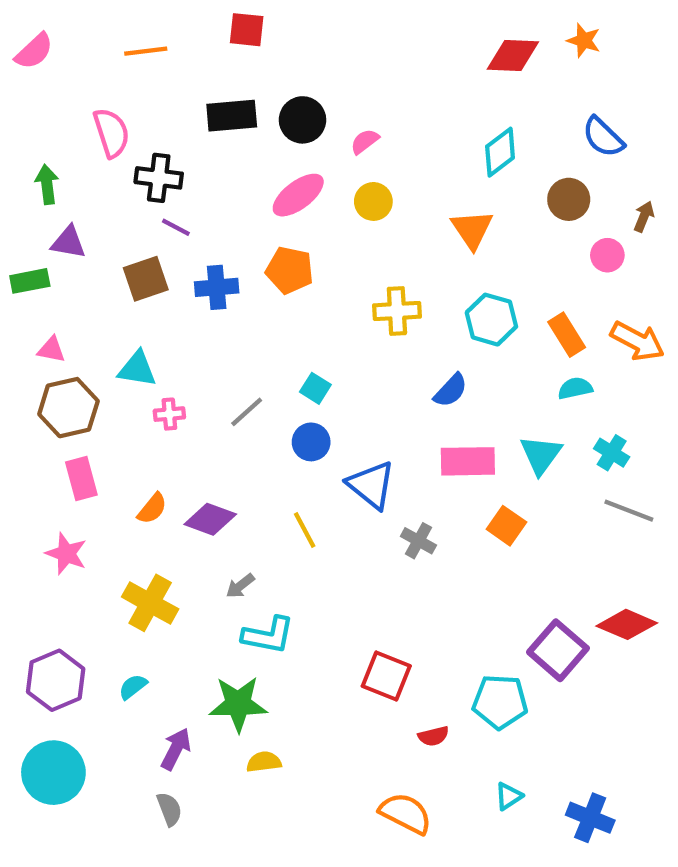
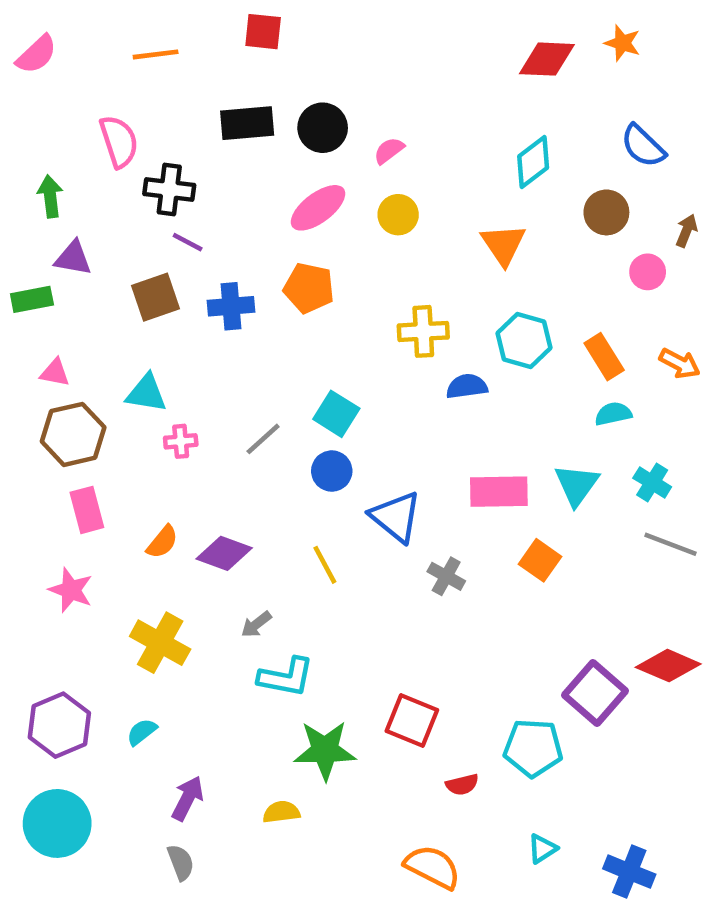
orange arrow: (637, 341) -> (680, 363), size x0.7
cyan square: (315, 388) -> (336, 414), size x1.4
blue semicircle: (451, 390) -> (467, 386), moved, turned -141
green star: (238, 704) -> (325, 750), moved

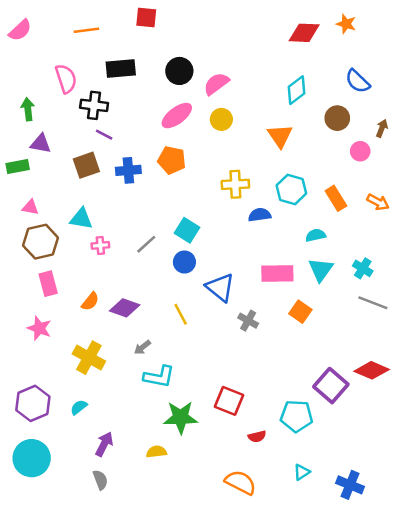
black rectangle: (247, 123) -> (121, 68), moved
pink semicircle: (389, 151) -> (216, 84), size x1.5
cyan semicircle: (613, 414) -> (316, 235), moved

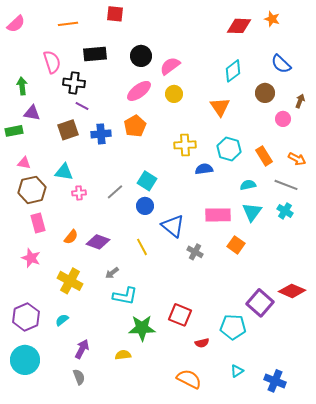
orange pentagon: (172, 160) -> (135, 126), turned 30
gray line: (373, 303) -> (286, 185), moved

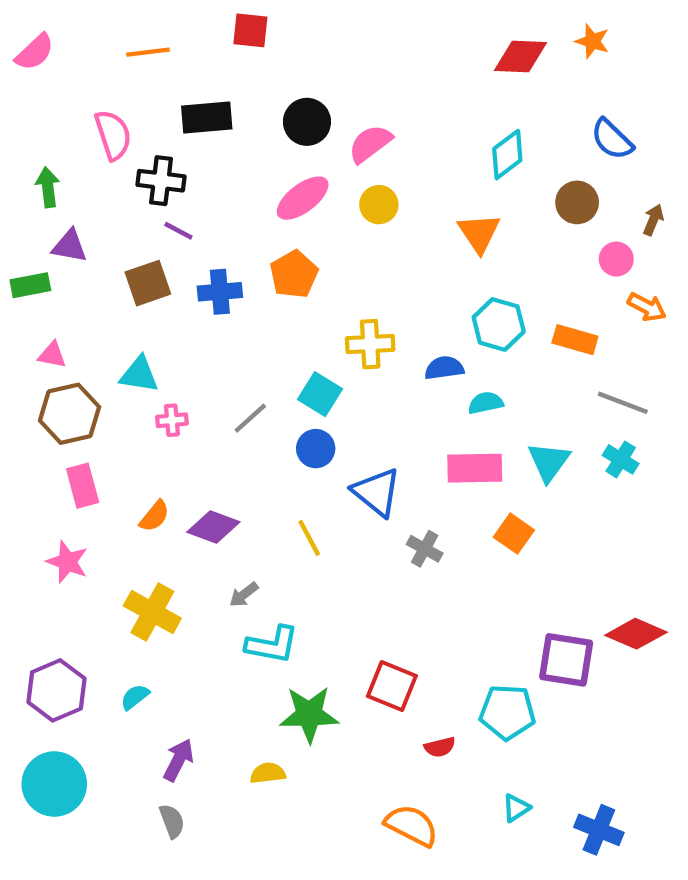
yellow cross: (185, 145) -> (370, 344), moved
orange rectangle: (264, 156) -> (575, 340), turned -42
orange arrow: (297, 159) -> (647, 307), moved
cyan semicircle: (248, 185) -> (486, 403), moved
purple square: (260, 303) -> (566, 660), turned -32

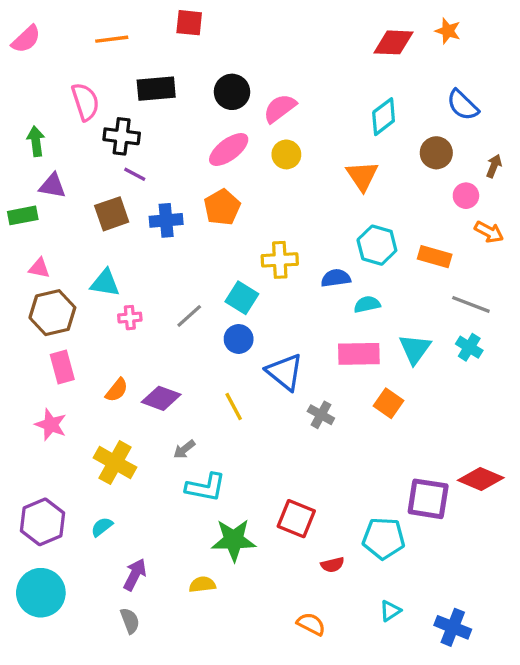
orange semicircle: (412, 825) -> (311, 624), size x0.7

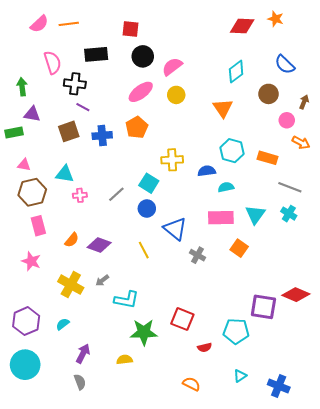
red square: (189, 23) -> (131, 29), moved
pink semicircle: (26, 39) -> (39, 24), moved
gray arrow: (184, 449) -> (102, 280), moved

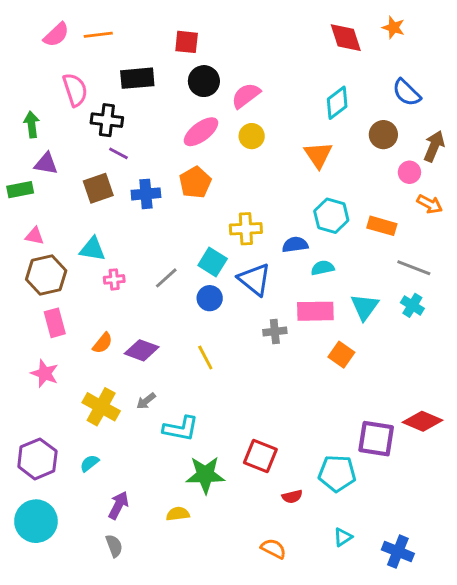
red diamond: (242, 26) -> (346, 38), turned 70
brown arrow: (304, 102) -> (434, 146), size x1.5
blue triangle: (175, 229) -> (255, 279), moved
gray cross: (198, 255) -> (275, 331), moved, turned -35

